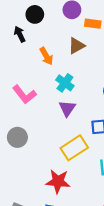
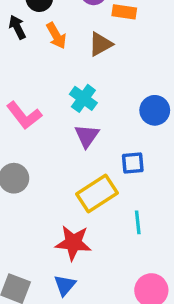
orange arrow: (46, 56) -> (56, 36), moved

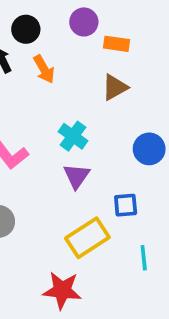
brown triangle: (100, 44) -> (115, 87), moved
cyan line: (138, 222) -> (144, 258), moved

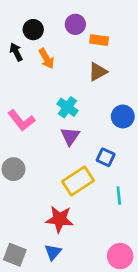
blue square: (126, 205) -> (106, 157), turned 30

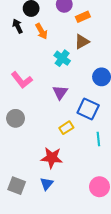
orange rectangle: (99, 40) -> (83, 17), turned -32
cyan cross: (67, 107) -> (62, 58), moved
blue square: (106, 157) -> (88, 109), size x1.5
yellow rectangle: (78, 181) -> (66, 128), size x0.6

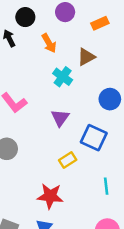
orange rectangle: (83, 17) -> (100, 23), moved
orange arrow: (41, 31) -> (49, 43), moved
cyan line: (98, 139) -> (106, 186), moved

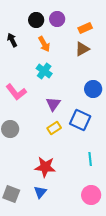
black circle: (25, 17) -> (36, 20), moved
brown triangle: (86, 57) -> (82, 49), moved
cyan cross: (63, 77) -> (44, 71), moved
yellow rectangle: (68, 160) -> (54, 128), moved

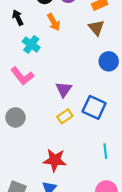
brown triangle: (82, 49) -> (96, 28), turned -42
cyan cross: (44, 71) -> (31, 45), moved
blue circle: (93, 89) -> (109, 61), moved

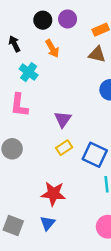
brown triangle: (96, 28) -> (97, 54), turned -36
pink L-shape: (22, 76) -> (19, 105), turned 45
blue square: (94, 107) -> (95, 155), moved

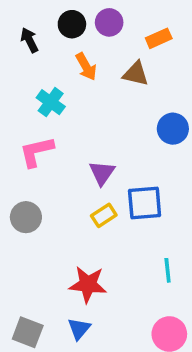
black arrow: (14, 44) -> (29, 40), moved
brown triangle: (97, 54) -> (136, 74), moved
pink L-shape: (19, 105) -> (37, 152), turned 70
blue square: (95, 155) -> (145, 203), moved, turned -30

